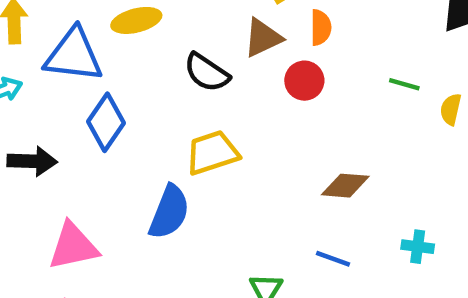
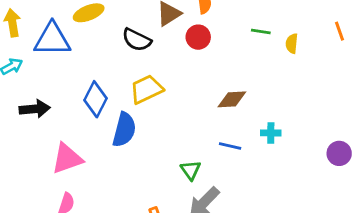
blue diamond: (106, 122) -> (95, 99), moved
cyan cross: (418, 247) -> (271, 133), moved

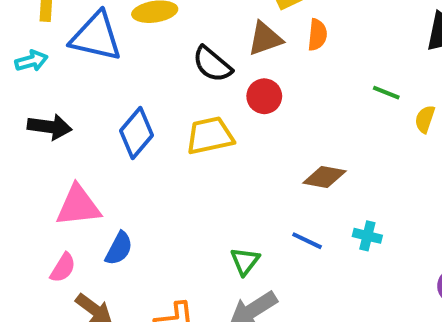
red circle: (198, 37) -> (264, 96), moved
blue semicircle: (124, 130) -> (119, 248), moved, size x0.7

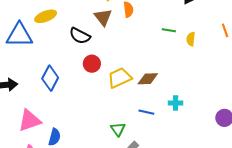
brown triangle: (265, 39) -> (103, 17), turned -36
red circle: (264, 96) -> (92, 64), moved
yellow trapezoid: (210, 136) -> (120, 78), moved

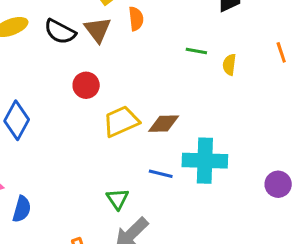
black semicircle: (80, 36) -> (60, 32), moved
red circle: (92, 64) -> (86, 85), moved
cyan cross: (176, 103) -> (205, 161), size x2.0

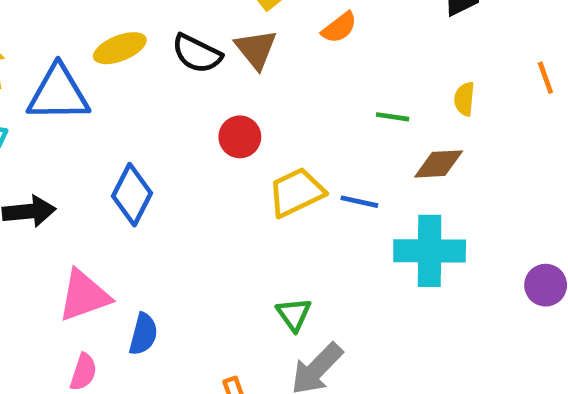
orange semicircle: (136, 19) -> (339, 28), moved, turned 60
green line: (196, 51) -> (393, 117), moved
brown diamond: (164, 124) -> (439, 164), moved
blue line: (161, 174) -> (359, 202), moved

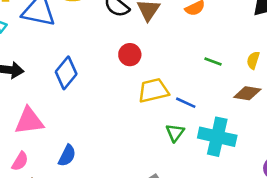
brown diamond: (439, 164) -> (247, 93), moved
green triangle: (294, 314) -> (175, 133), moved
blue semicircle: (143, 334) -> (67, 156), moved

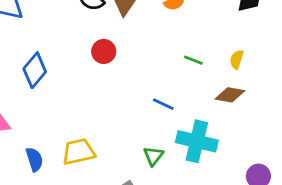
yellow trapezoid: (153, 90) -> (79, 152), moved
green triangle: (175, 133) -> (153, 156), moved
blue semicircle: (67, 156) -> (34, 159), turned -45

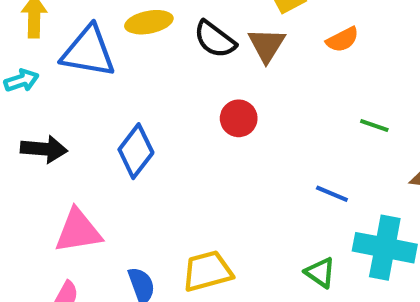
green triangle: (153, 156) -> (320, 273), turned -30

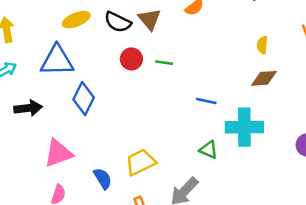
blue triangle: (88, 52) -> (57, 61), moved
red circle: (239, 118) -> (131, 59), moved
green line: (374, 125) -> (164, 63), moved

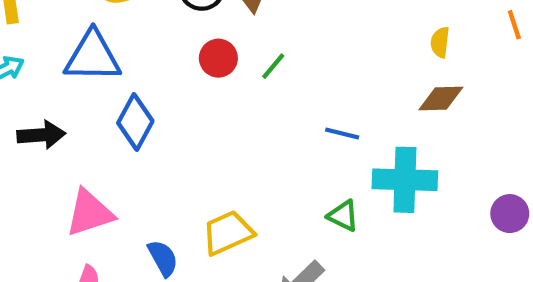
green line: (164, 63) -> (273, 66), turned -60

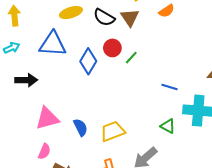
green line: (273, 66) -> (131, 58), moved
blue diamond: (135, 122) -> (88, 61), moved
blue semicircle: (163, 258) -> (80, 127), moved

